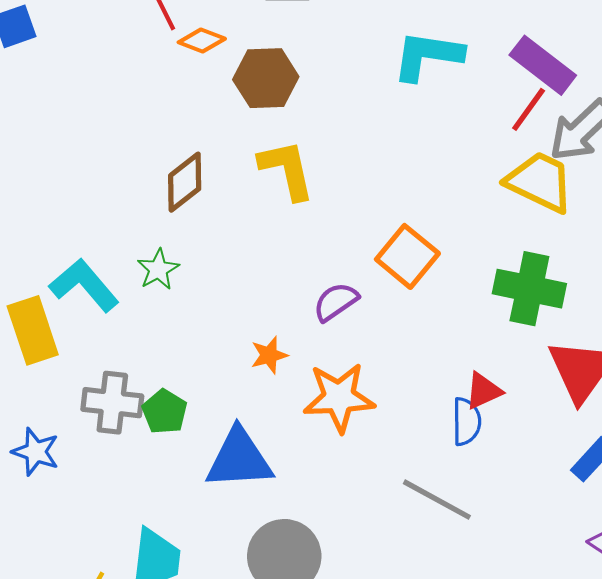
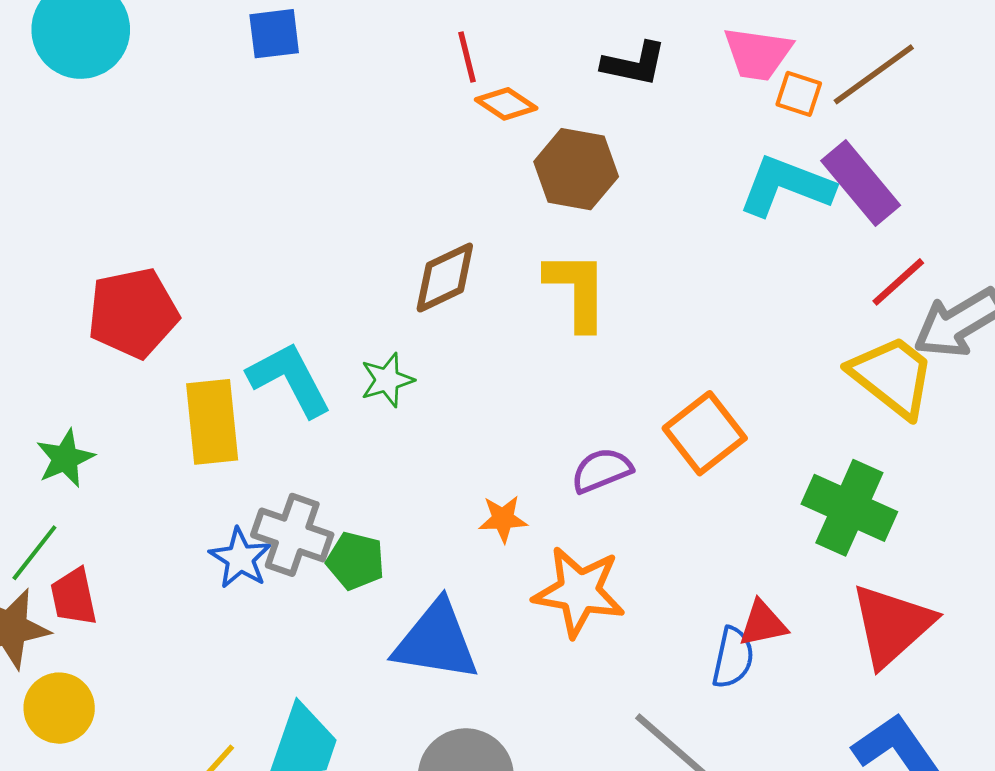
purple rectangle: (543, 65) -> (861, 183), moved
green pentagon: (165, 412) -> (355, 561), turned -30
blue star: (36, 452) -> (240, 558), moved

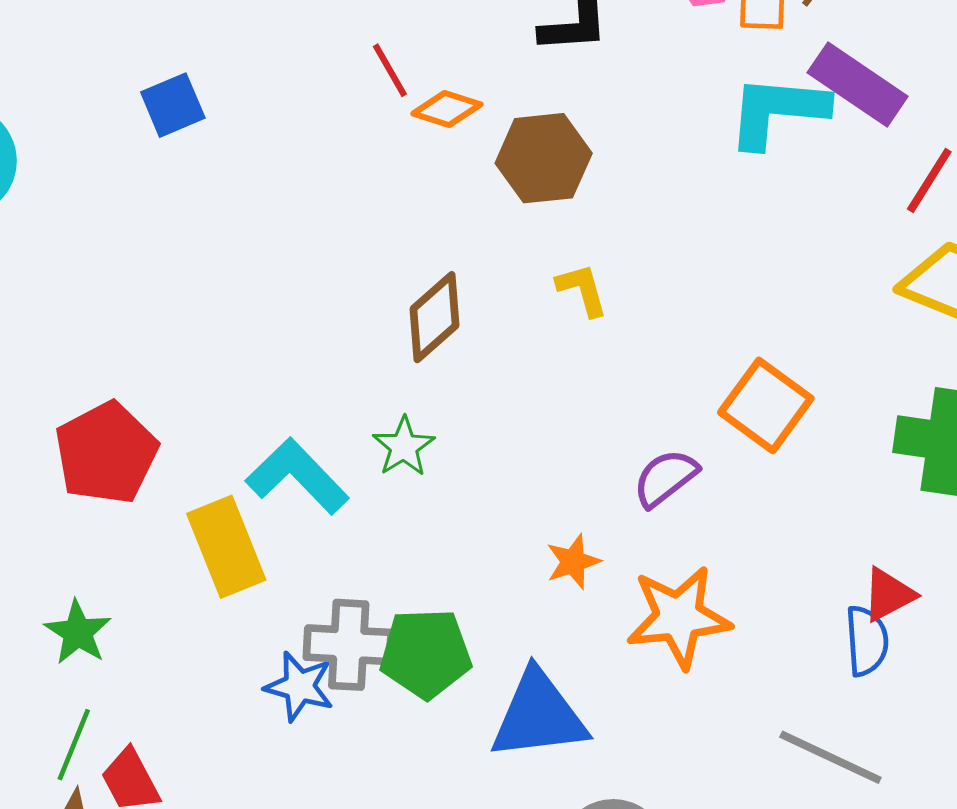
yellow L-shape: (577, 290) -> (582, 290), size x0.6
green pentagon: (355, 561) -> (426, 653), size x1.4

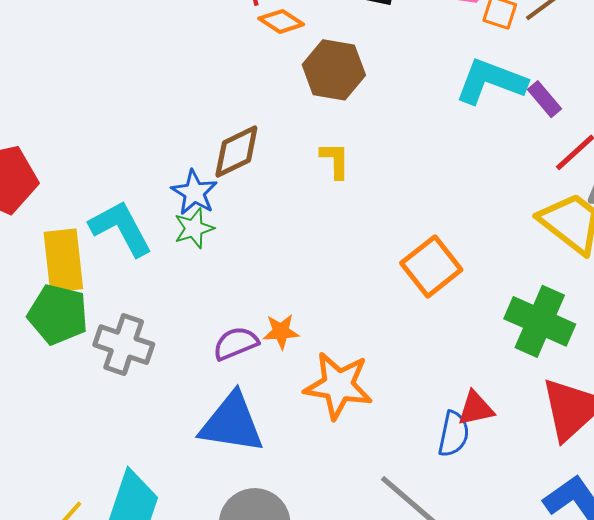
purple rectangle: (858, 85) -> (544, 99), moved, size x0.6
purple semicircle: (665, 478) -> (236, 343), moved
green pentagon: (426, 653) -> (58, 314), moved
blue star: (299, 686) -> (194, 192), moved

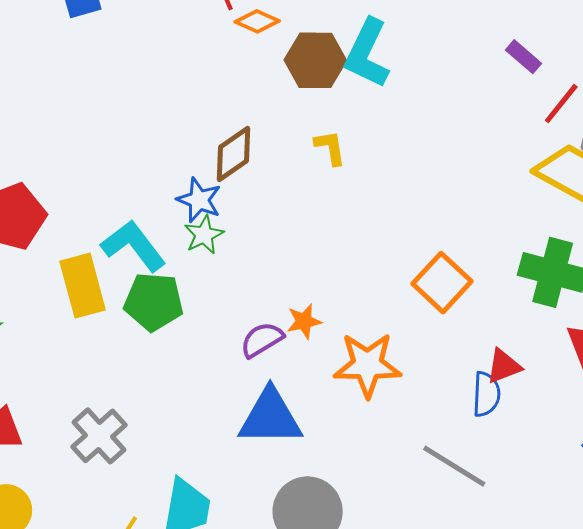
cyan L-shape: (491, 81) -> (367, 53), moved, turned -76
orange square: (431, 266) -> (442, 283), moved
green pentagon: (58, 314) -> (154, 302), moved
gray cross: (124, 345) -> (99, 436), moved, turned 38

